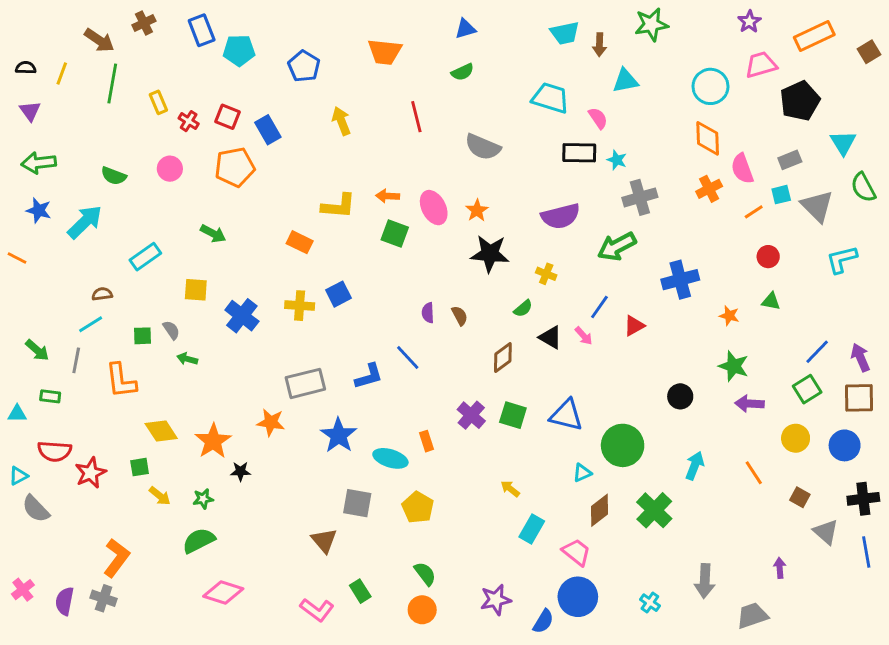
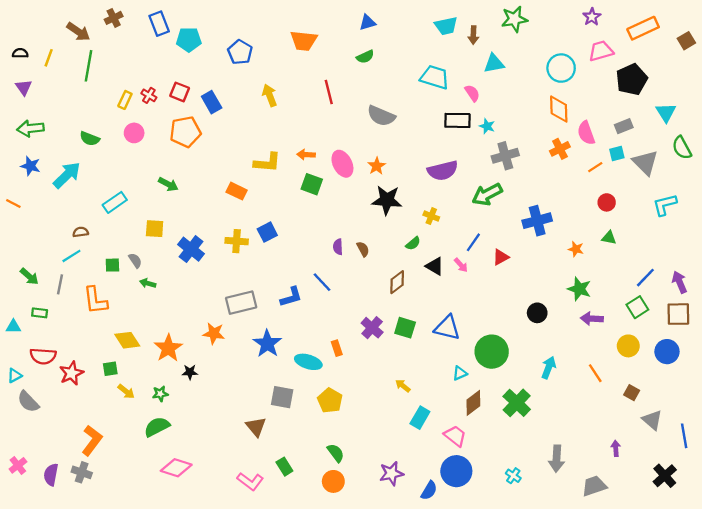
yellow rectangle: (158, 102) -> (125, 100), moved, turned 48
black cross: (863, 499) -> (665, 476), moved, turned -35

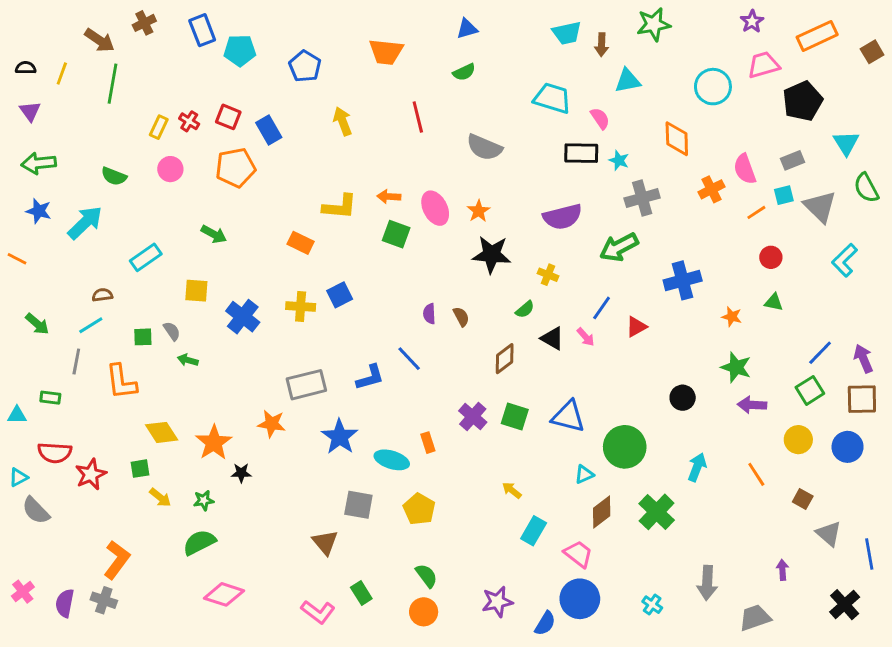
orange diamond: (559, 109) -> (677, 139), moved
cyan L-shape: (665, 205) -> (845, 260), turned -30
green arrow: (29, 276) -> (37, 324), moved

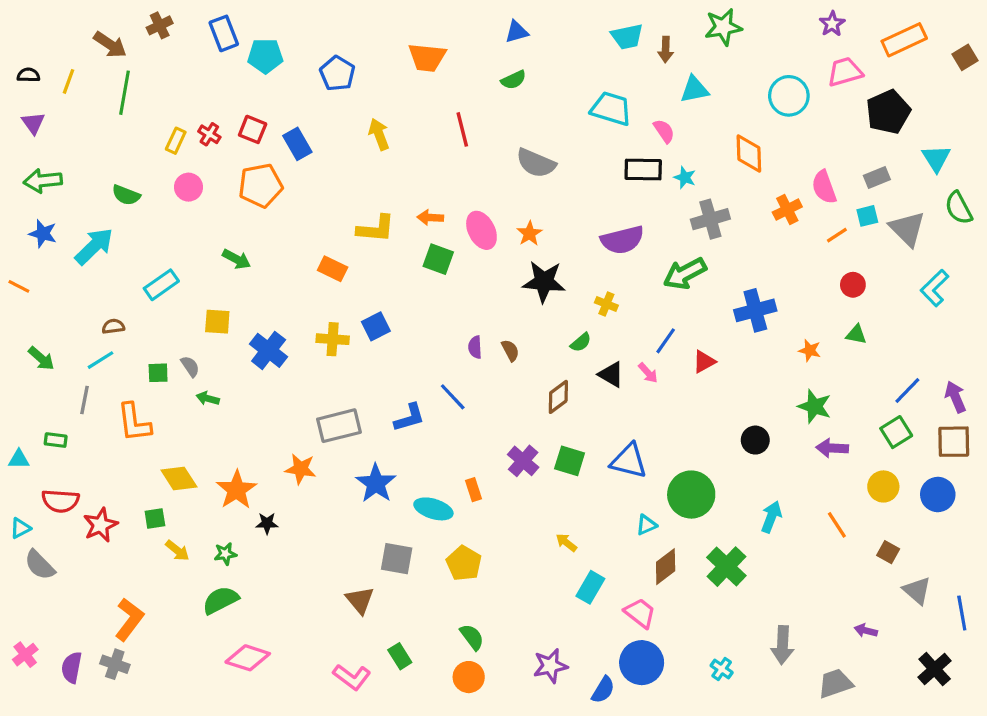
purple arrow: (782, 570) -> (866, 631), turned -72

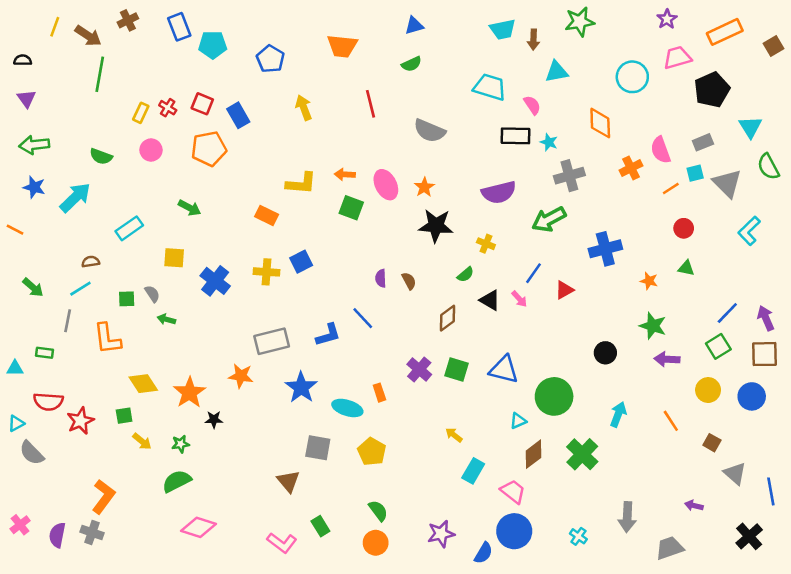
yellow line: (68, 81) -> (55, 27), moved

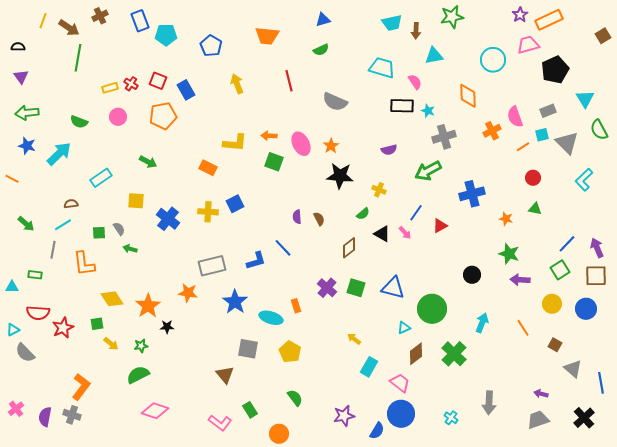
orange rectangle: (725, 32) -> (549, 20), moved
yellow rectangle: (141, 113) -> (110, 88), turned 49
purple semicircle: (499, 192) -> (389, 150), size x0.6
orange circle: (376, 543) -> (279, 434), moved
gray trapezoid: (670, 548) -> (538, 420), moved

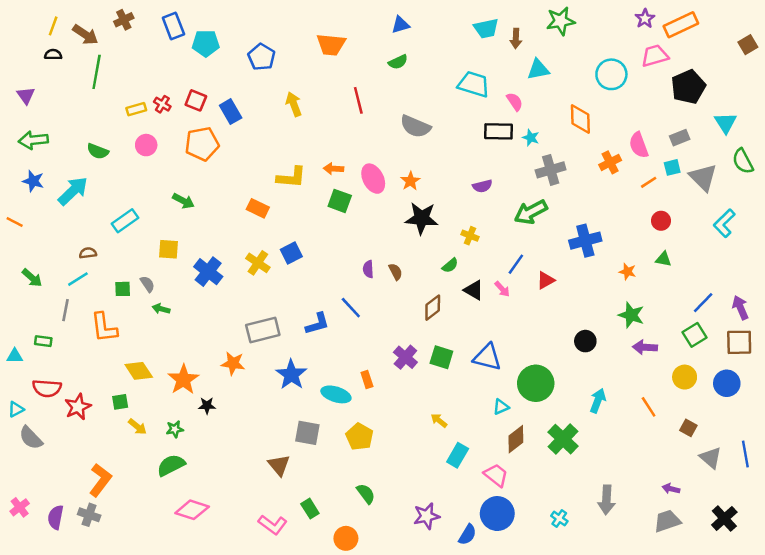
black semicircle: (18, 47) -> (53, 55), moved
yellow cross: (208, 212) -> (258, 263), turned 30
blue line: (601, 383) -> (745, 454), moved

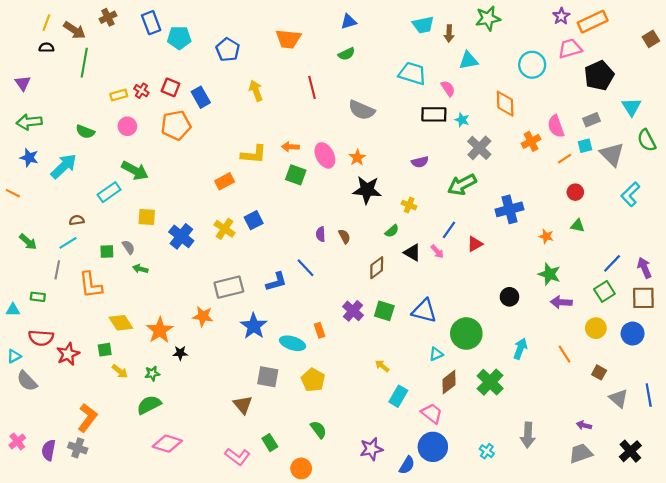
gray cross: (551, 170) -> (479, 148), turned -30
green arrow: (183, 201) -> (135, 171), moved, size x1.4
orange rectangle: (258, 208) -> (225, 181), turned -54

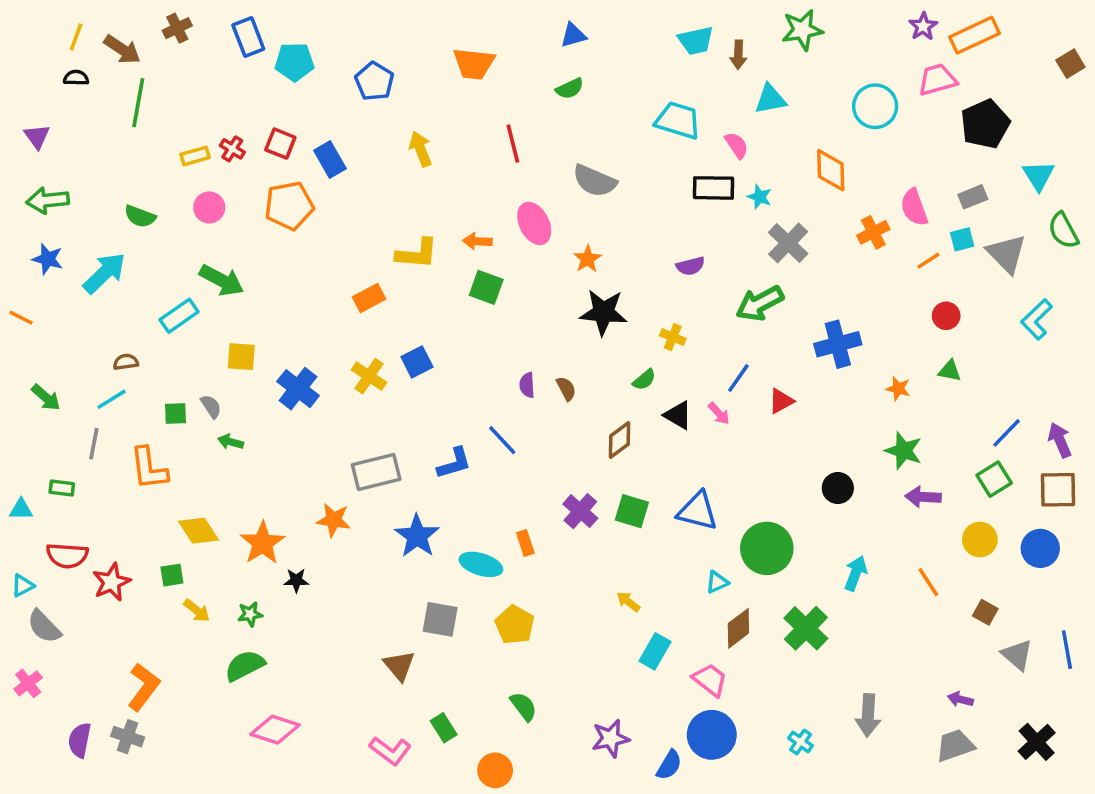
pink ellipse: (325, 155) -> (534, 223), moved
pink cross: (17, 441) -> (28, 683), moved

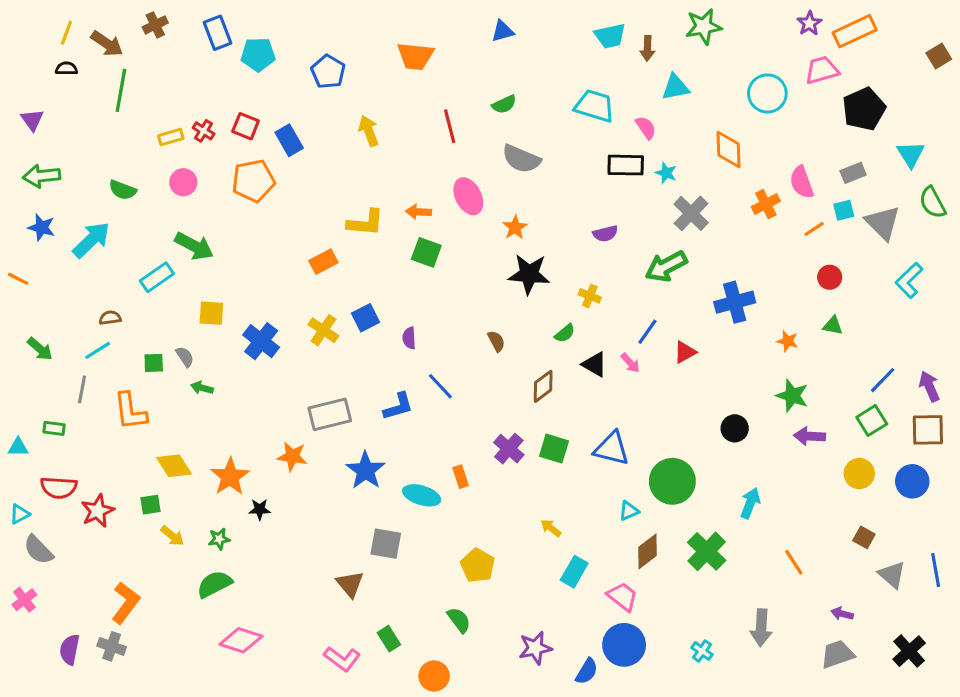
green semicircle: (570, 88) -> (504, 104), moved
purple semicircle: (527, 385) -> (409, 338), moved
orange line: (928, 582) -> (794, 562), moved
yellow pentagon: (515, 625) -> (478, 565), moved

